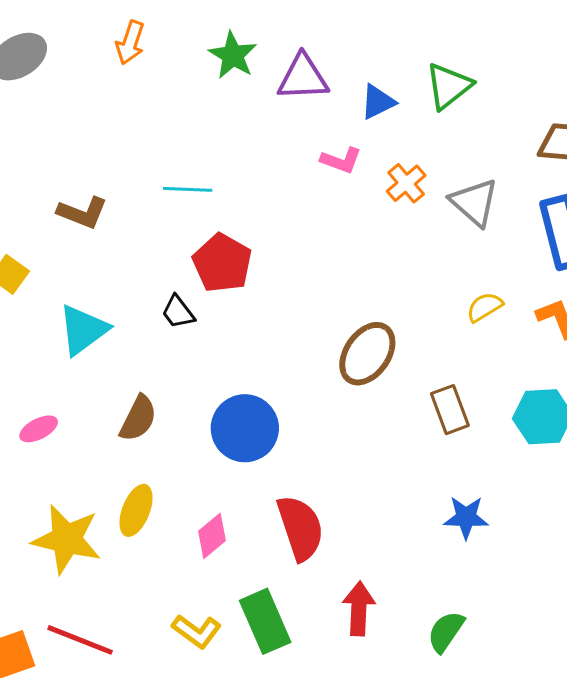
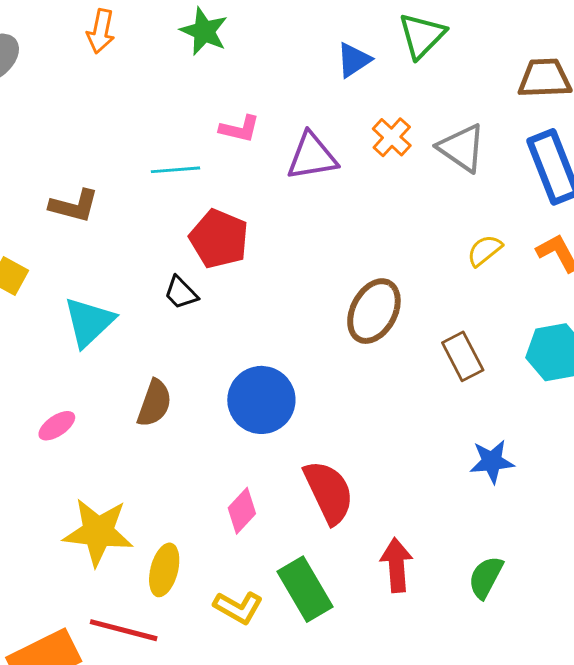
purple triangle: (303, 77) -> (312, 156), moved
pink L-shape: (341, 160) -> (240, 129), moved
yellow ellipse: (136, 510) -> (164, 570), moved

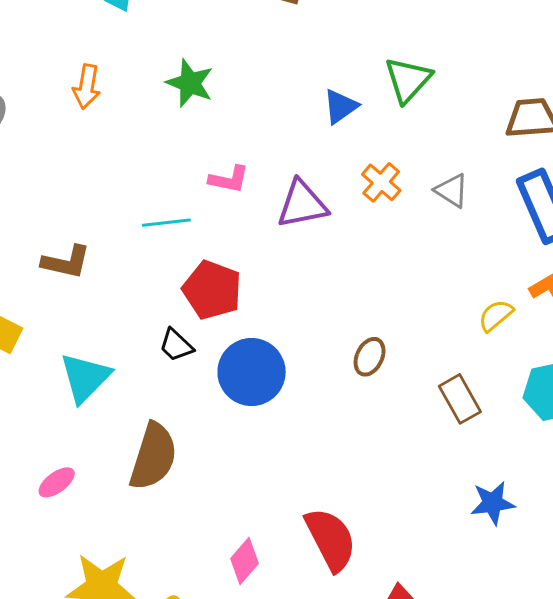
gray triangle: (462, 148) -> (452, 191), size x0.7
yellow semicircle: (485, 250) -> (496, 315), moved
brown ellipse: (374, 311) -> (370, 357), size x0.6
blue circle: (261, 400) -> (252, 372), moved
brown semicircle: (154, 403) -> (153, 456), size x1.4

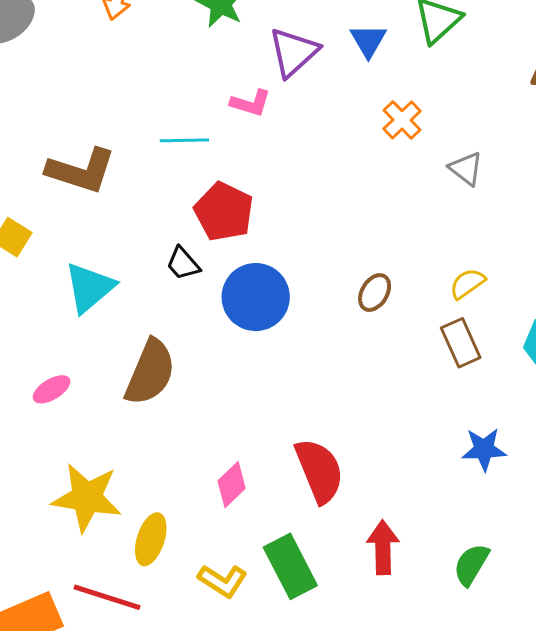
blue triangle: (340, 106) -> (368, 41), turned -30
gray triangle: (452, 191) -> (466, 169), moved
purple triangle: (302, 204) -> (294, 52), moved, turned -36
brown L-shape: (66, 262) -> (81, 171), size x1.4
yellow semicircle: (496, 315) -> (467, 284), moved

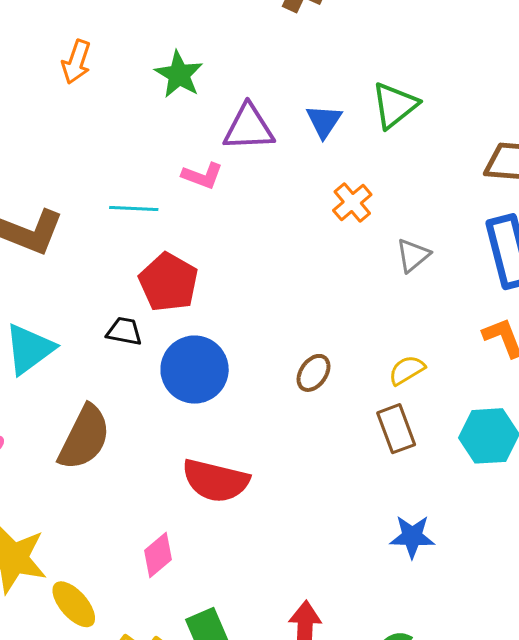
purple triangle: (294, 52) -> (249, 128), turned 36
gray triangle: (466, 169) -> (413, 255), turned 39
black trapezoid: (183, 264) -> (124, 331), turned 138
red semicircle: (319, 471) -> (216, 481), moved, turned 122
yellow ellipse: (151, 539) -> (74, 604), turned -63

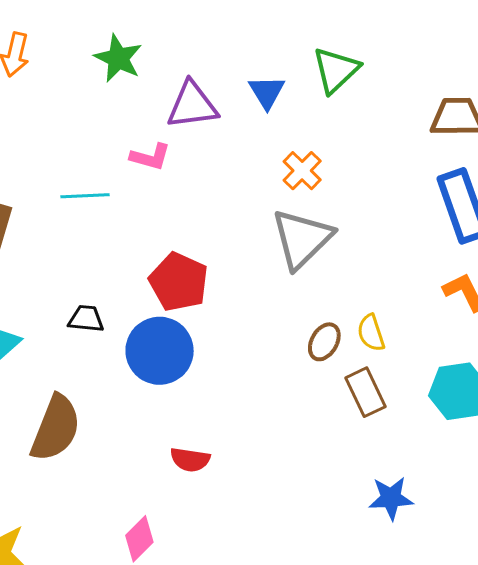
gray triangle: (413, 255) -> (302, 239), moved, size x1.8
red pentagon: (168, 282) -> (179, 282), moved
yellow semicircle: (407, 370) -> (371, 333), turned -72
brown ellipse: (314, 373) -> (324, 342), moved
red semicircle: (216, 481) -> (190, 460), size x0.6

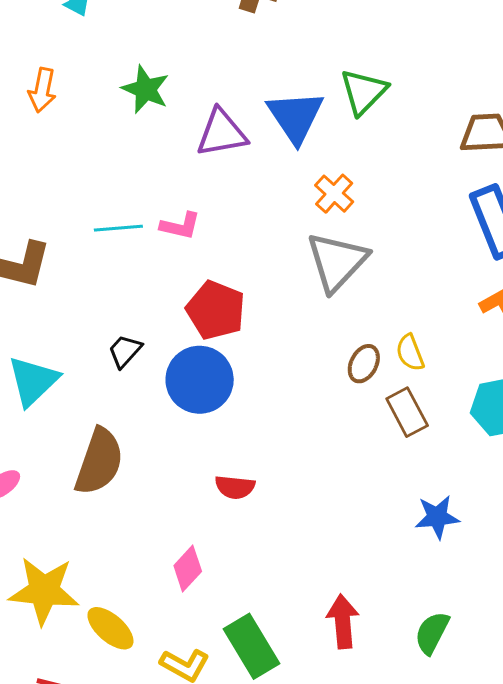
blue triangle: (267, 92) -> (295, 117), size x1.6
pink L-shape: (150, 157) -> (180, 226), moved
black trapezoid: (86, 319) -> (125, 351), turned -51

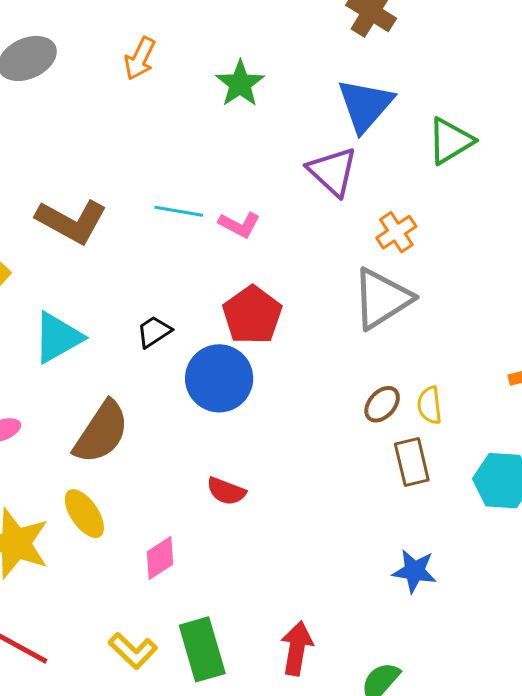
blue triangle: (295, 117) -> (365, 105), moved
purple triangle: (222, 133) -> (333, 172), moved, turned 38
yellow ellipse: (110, 628) -> (84, 514), moved

